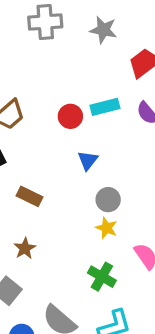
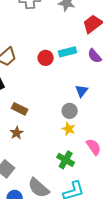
blue triangle: (88, 160) -> (82, 91), moved
brown star: (25, 248) -> (17, 133), moved

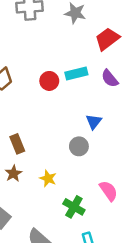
brown rectangle: (20, 109) -> (17, 144), turned 42
yellow star: (69, 129) -> (48, 178), moved

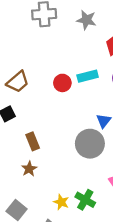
gray circle: (79, 146) -> (90, 144), size x1.6
yellow star: (48, 178) -> (61, 202), moved

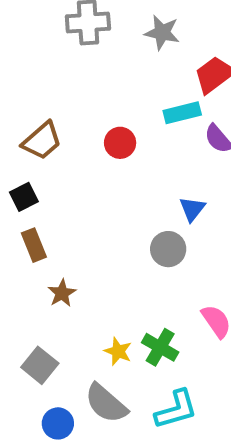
cyan rectangle: (88, 76) -> (182, 113), moved
brown rectangle: (33, 141) -> (34, 245), moved
gray circle: (90, 144) -> (168, 249), size x0.7

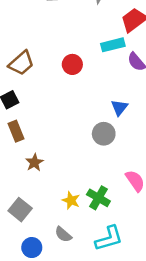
gray semicircle: (106, 403) -> (63, 234), size x0.6

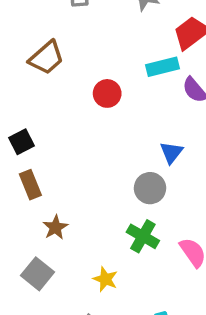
brown trapezoid: (21, 63) -> (46, 58), moved
green cross: (98, 198) -> (143, 236), moved
gray square: (20, 210) -> (38, 274), moved

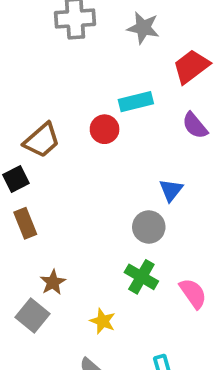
brown trapezoid: (46, 58) -> (42, 140), moved
cyan rectangle: (162, 67) -> (136, 102), moved
brown star: (55, 227) -> (53, 282), moved

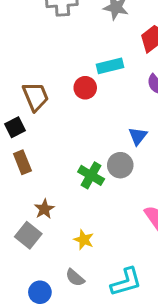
brown trapezoid: (42, 140) -> (36, 97), turned -72
green cross: (141, 277) -> (91, 175), moved

